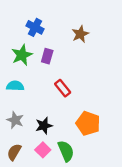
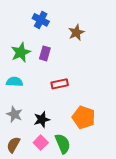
blue cross: (35, 27) -> (41, 20), moved
red rectangle: (63, 88) -> (60, 84), turned -63

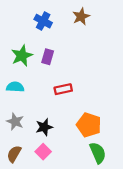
brown star: (76, 32) -> (81, 17), moved
green semicircle: (63, 144) -> (98, 153), moved

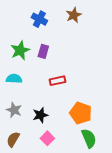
pink square: (43, 152) -> (47, 138), moved

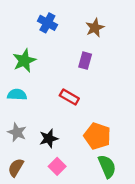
brown star: (74, 15) -> (95, 28), moved
purple rectangle: (43, 51) -> (85, 61), moved
red rectangle: (58, 81) -> (69, 97), turned 42

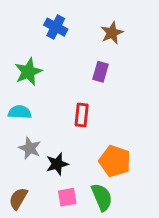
red rectangle: (69, 97) -> (82, 115), turned 66
gray star: (17, 132) -> (30, 148), moved
pink square: (57, 166) -> (67, 197), turned 35
green semicircle: (107, 166) -> (102, 197), moved

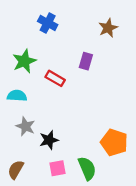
brown star: (112, 33) -> (108, 28), moved
red rectangle: (82, 115) -> (55, 78), moved, turned -66
orange pentagon: (115, 161) -> (114, 142), moved

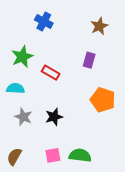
purple rectangle: (86, 61) -> (89, 60), moved
black star: (49, 140) -> (54, 117), moved
orange pentagon: (114, 142) -> (103, 100), moved
green semicircle: (87, 168) -> (80, 155), turned -60

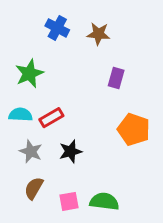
brown star: (99, 26) -> (98, 34), moved, turned 30
red rectangle: (51, 73) -> (51, 118), moved, turned -60
brown semicircle: (14, 157) -> (34, 188), moved

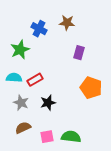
blue cross: (57, 28) -> (39, 29), moved
brown semicircle: (34, 188) -> (23, 128), turned 35

